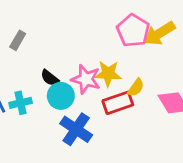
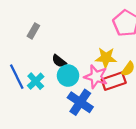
pink star: (86, 79) -> (96, 77), moved
cyan cross: (21, 103) -> (36, 81), turned -30

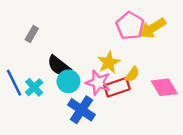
yellow star: (106, 58) -> (109, 62), turned -30
black semicircle: (59, 61) -> (59, 66), size x1.5

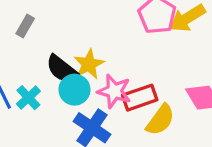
yellow star: (109, 62) -> (89, 64), moved
yellow semicircle: (132, 74) -> (160, 120), moved, size x1.5

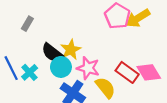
red rectangle: (140, 98) -> (127, 72), moved, turned 55
yellow semicircle: (160, 120) -> (105, 88), moved, turned -75

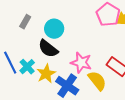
yellow star: (71, 50) -> (46, 74), moved
cyan circle: (61, 67) -> (54, 29), moved

